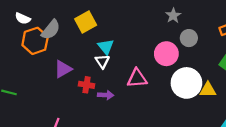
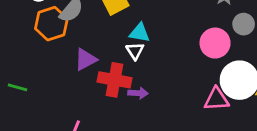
cyan triangle: (106, 47) -> (140, 33), turned -42
pink triangle: (137, 78) -> (216, 99), moved
red cross: (87, 85) -> (115, 80), size x1.6

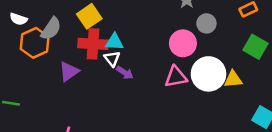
red cross: (115, 80) -> (93, 44), moved
purple arrow: (138, 93) -> (125, 73), moved, turned 36
pink triangle: (216, 99) -> (176, 77), moved

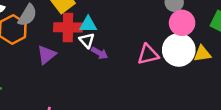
pink circle: (183, 43) -> (182, 23), moved

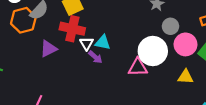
pink circle: (182, 23) -> (185, 44), moved
cyan triangle: (88, 24) -> (103, 42), moved
white circle: (179, 50) -> (153, 51), moved

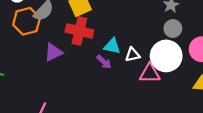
gray circle: (170, 26) -> (173, 28), moved
white triangle: (86, 44) -> (132, 55), moved, turned 48

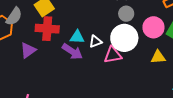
purple arrow: (104, 62) -> (72, 51), size x1.5

